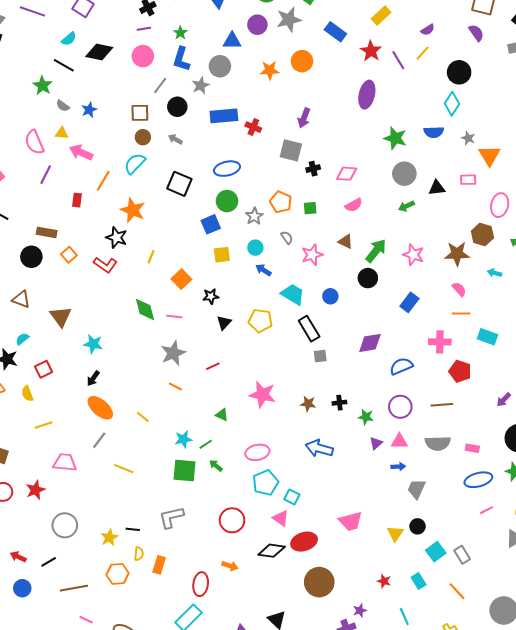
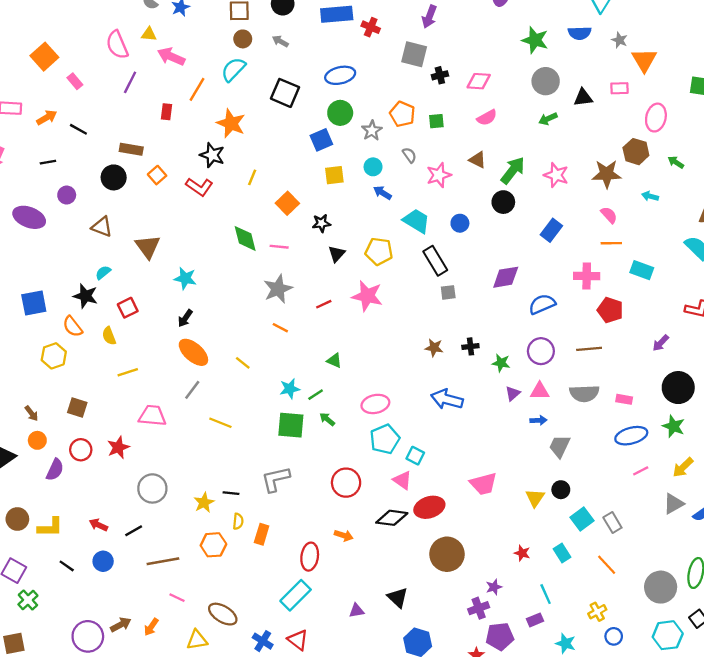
pink star: (262, 395) -> (367, 296), moved

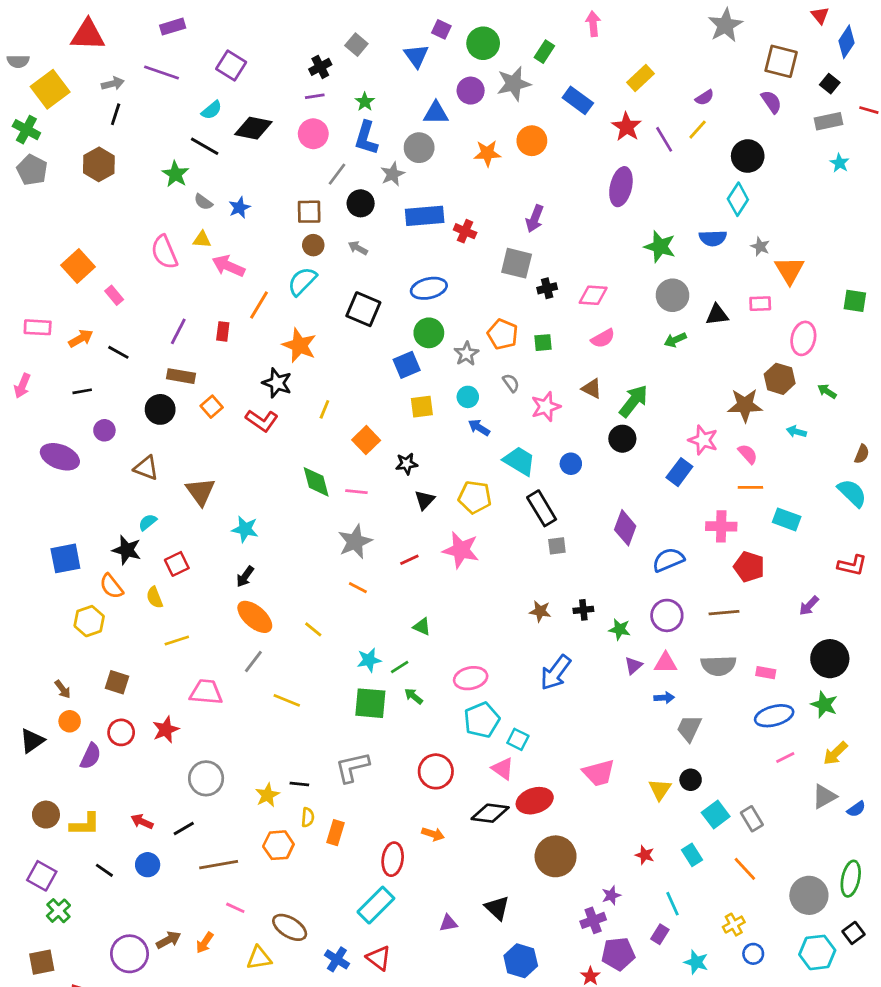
purple line: (130, 82) -> (178, 331), moved
pink star: (556, 175) -> (703, 440), moved
purple diamond: (506, 277) -> (625, 528), turned -60
blue arrow: (447, 399) -> (556, 673), turned -68
purple rectangle: (535, 620) -> (660, 934), turned -35

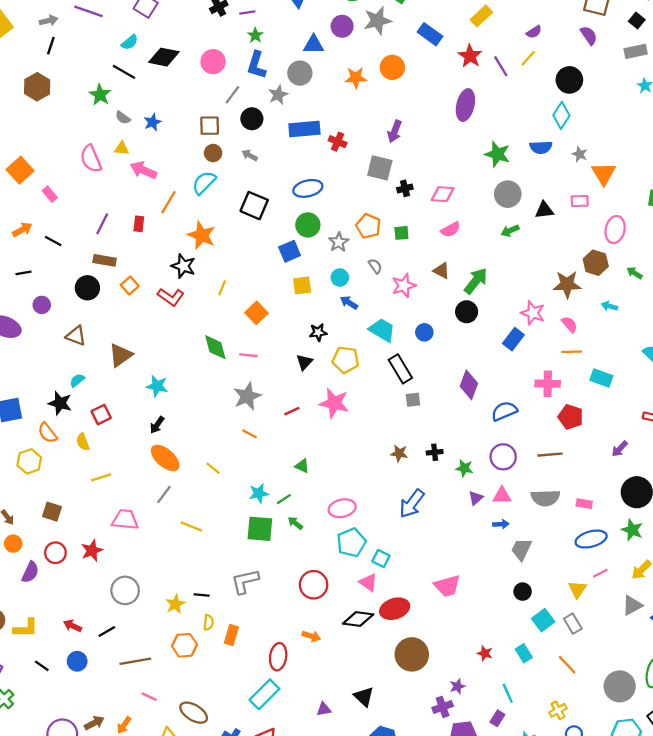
purple line: (315, 96) -> (247, 13), moved
black star: (407, 464) -> (318, 332), moved
brown triangle: (200, 492) -> (121, 355), turned 30
yellow triangle: (660, 790) -> (577, 589), moved

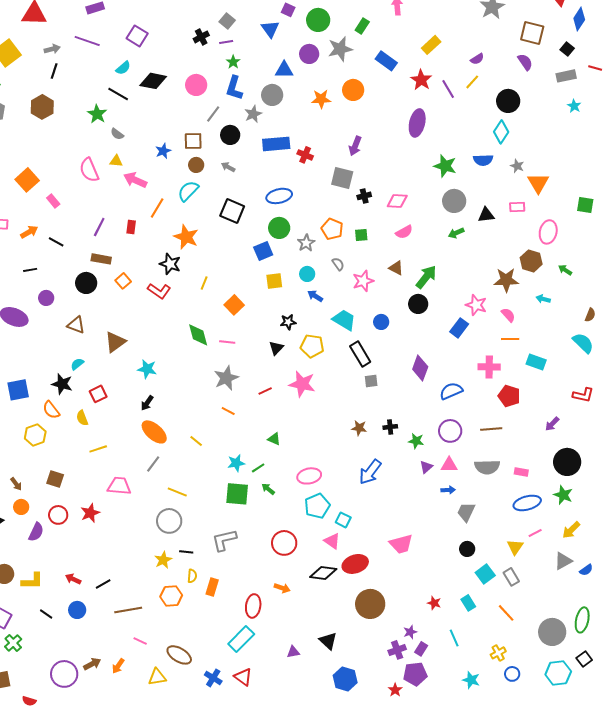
blue star: (153, 122) -> (163, 151), moved
gray circle: (125, 590) -> (169, 521), moved
purple rectangle: (497, 718) -> (421, 649), moved

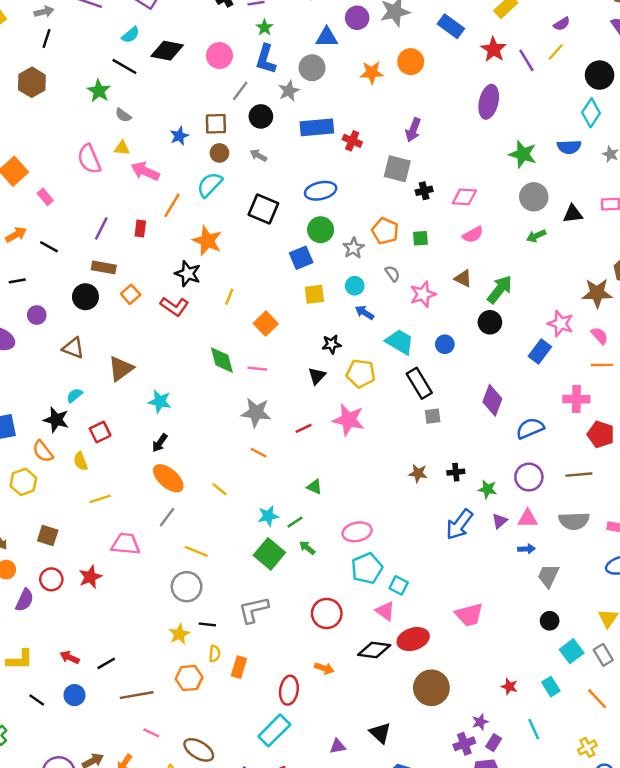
gray star: (226, 378) -> (256, 412), turned 30
blue arrow: (370, 472) -> (459, 525), moved
green square: (237, 494) -> (269, 554), turned 35

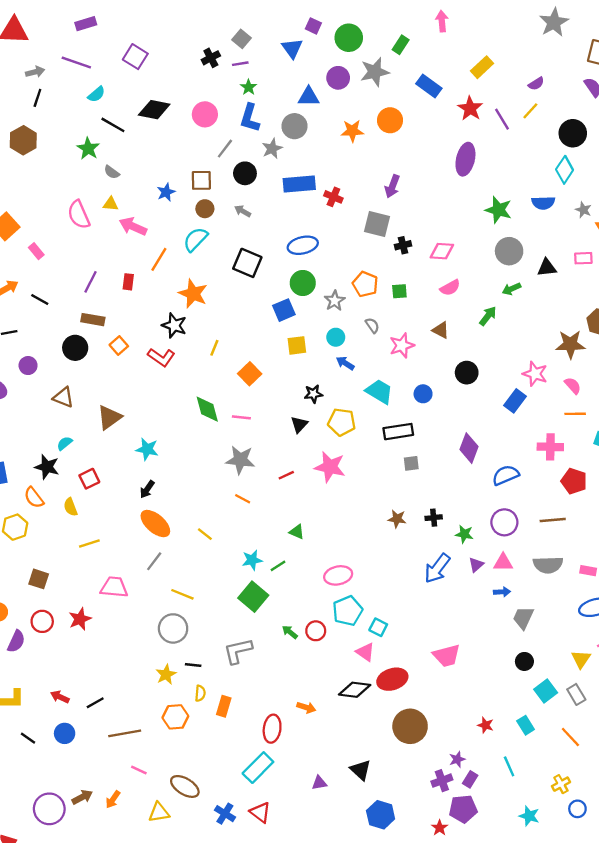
cyan semicircle: (131, 35) -> (96, 94), moved
green arrow: (500, 289) -> (488, 316), moved, size x0.7
black rectangle: (419, 383) -> (398, 432), turned -68
green arrow: (307, 548) -> (290, 632), moved
red circle: (327, 613) -> (316, 631), moved, size x0.7

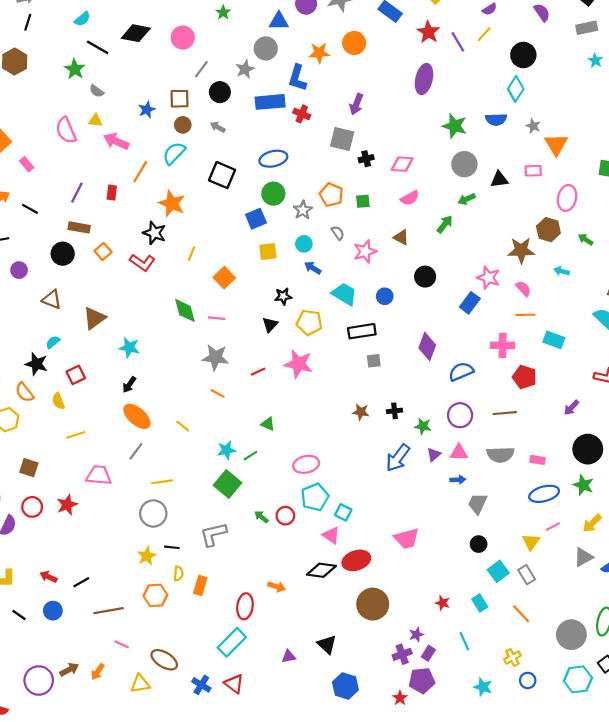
blue L-shape: (250, 118) -> (297, 78), moved
yellow line: (182, 594) -> (162, 482), turned -30

